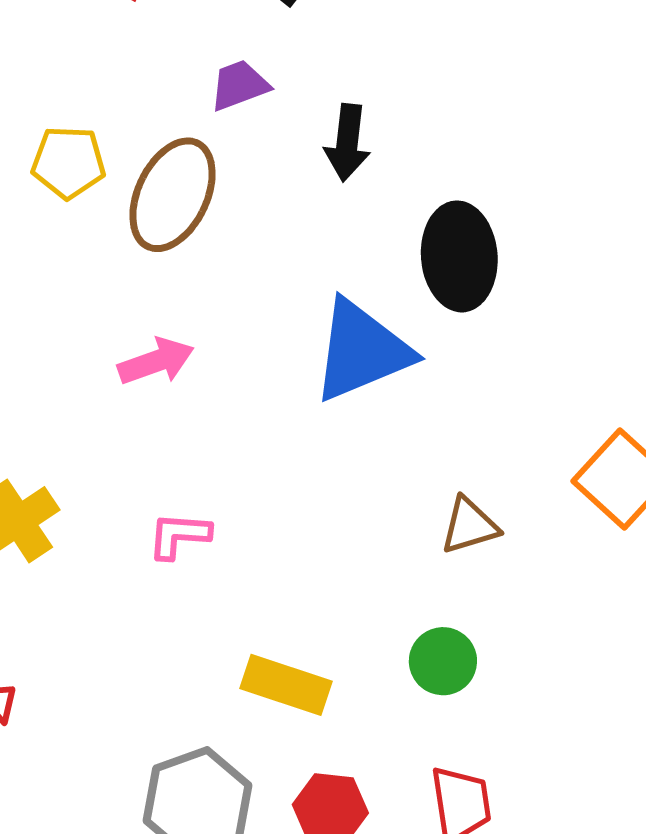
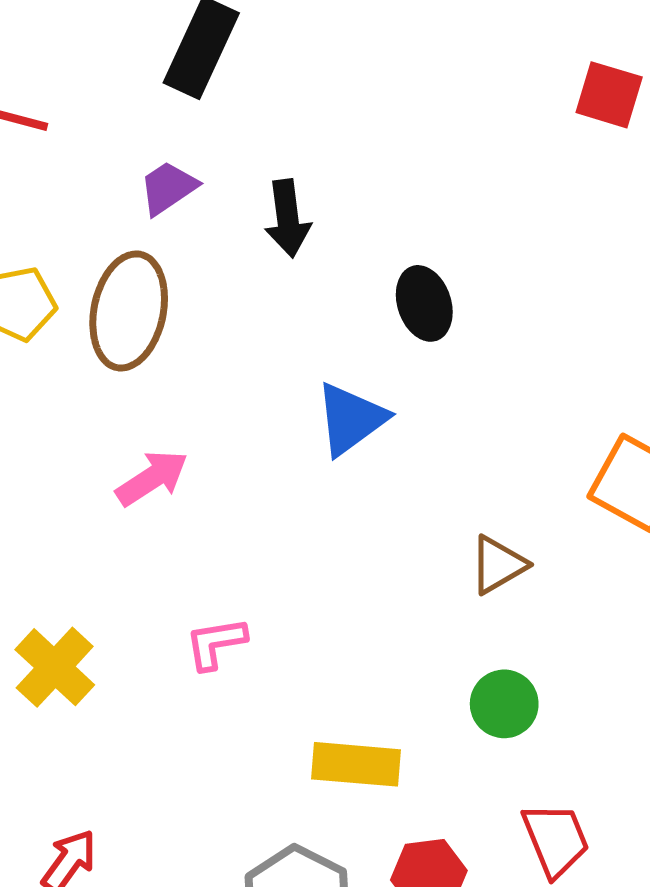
black ellipse: (459, 256) -> (424, 303), size x0.7
blue triangle: (362, 351) -> (351, 419), size x0.7

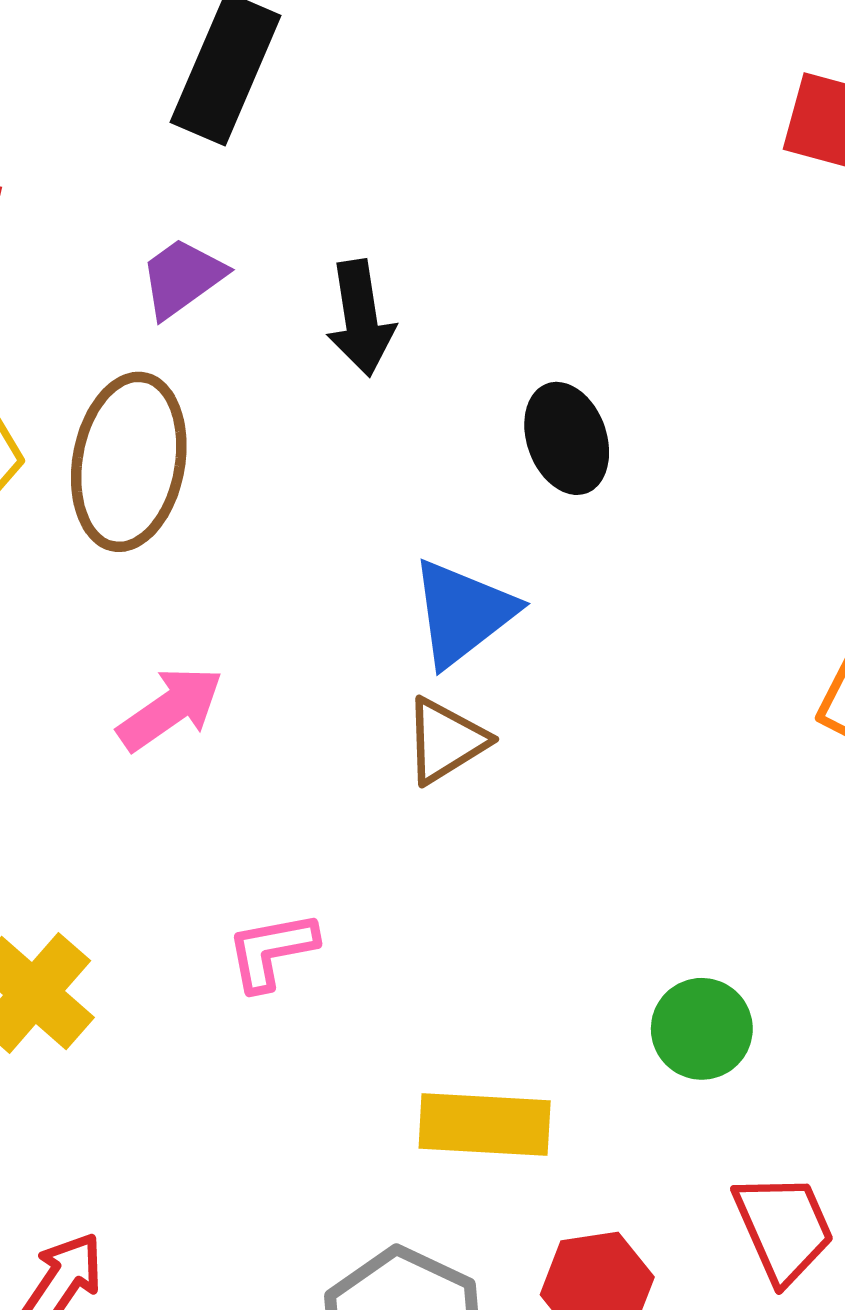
brown triangle: (498, 565) -> (446, 741), moved

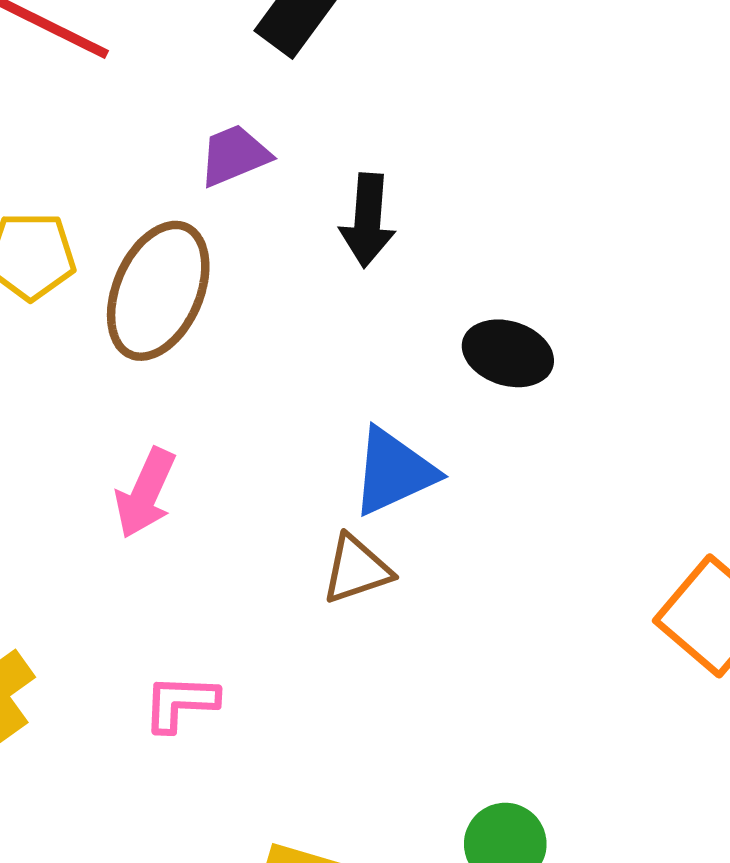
black ellipse: (567, 438) -> (508, 353), turned -66
pink arrow: (170, 709) -> (145, 493), turned 136

